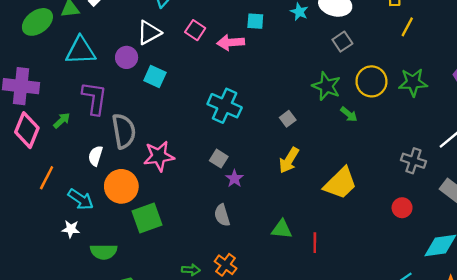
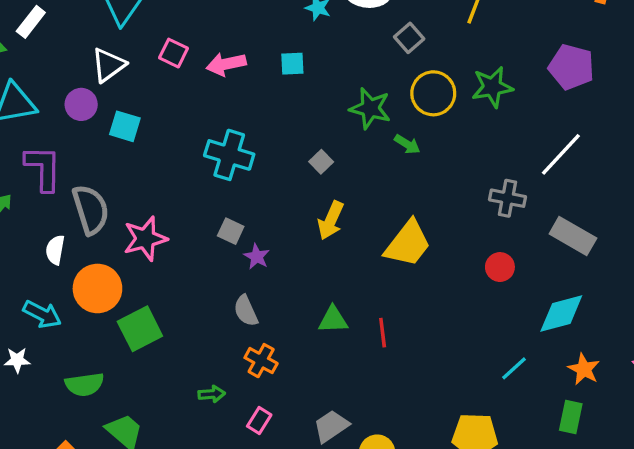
cyan square: (255, 21) -> (292, 64), moved
gray square: (342, 42) -> (409, 38), moved
white star: (71, 229) -> (17, 360), moved
orange cross: (226, 265) -> (261, 361), moved

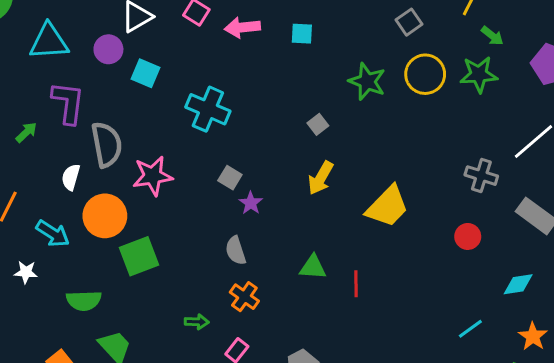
green arrow: (407, 144) -> (492, 36), moved
cyan cross: (229, 155) -> (208, 109), moved
cyan diamond: (561, 314) -> (518, 284), size x0.7

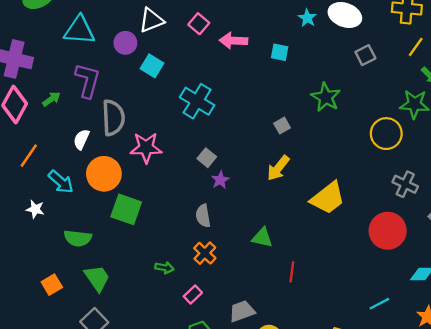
yellow circle: (425, 74) -> (386, 134), moved
red circle: (468, 236) -> (388, 231), size x1.8
green square: (139, 256) -> (126, 209), turned 32
red line: (356, 284) -> (292, 272), moved

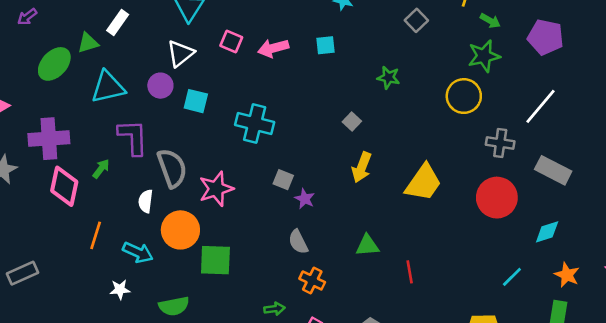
green star: (326, 97) -> (388, 78), size x0.7

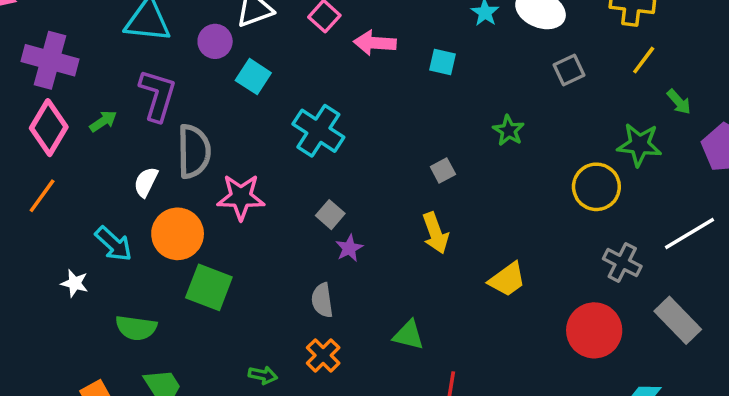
green arrow: (490, 21) -> (679, 102), moved
yellow arrow: (362, 167) -> (435, 233), turned -60
yellow trapezoid: (423, 183) -> (507, 280), size x0.7
orange line: (96, 235) -> (42, 196), moved

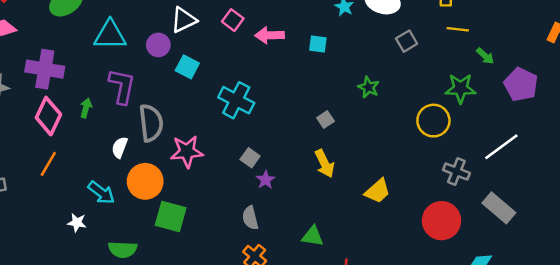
yellow line: (644, 60) -> (458, 29), turned 65
green arrow: (103, 121) -> (86, 108), turned -36

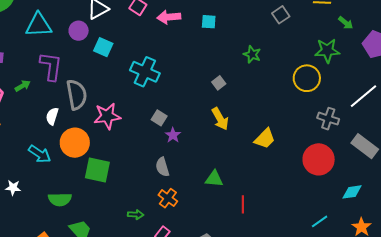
green arrow: (86, 108) -> (23, 86), turned 49
white star: (77, 223) -> (13, 188), moved

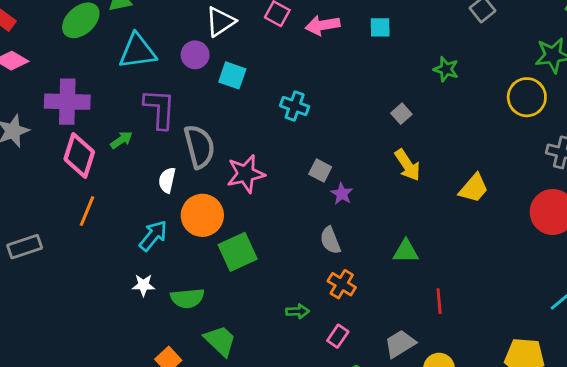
cyan cross: (145, 72) -> (295, 106), size x0.7
cyan arrow: (40, 154) -> (153, 236), turned -80
green square: (97, 170) -> (238, 252), turned -32
white star: (13, 188) -> (143, 285), moved
red line: (243, 204) -> (439, 301), moved

